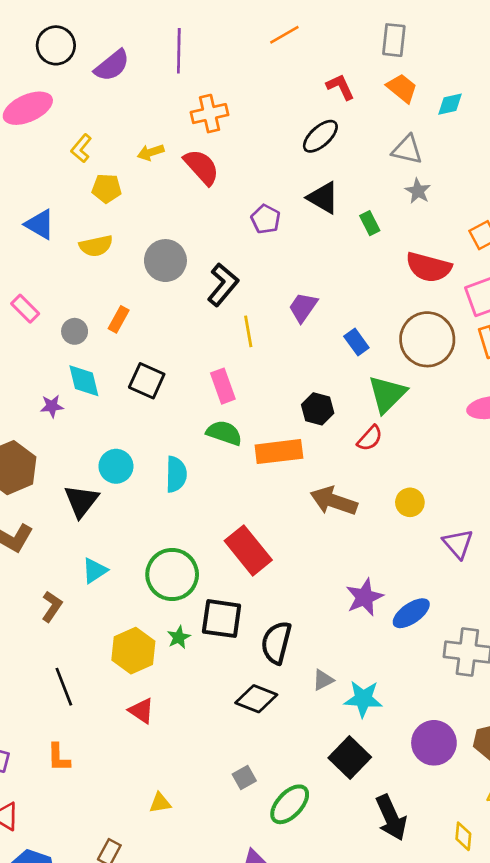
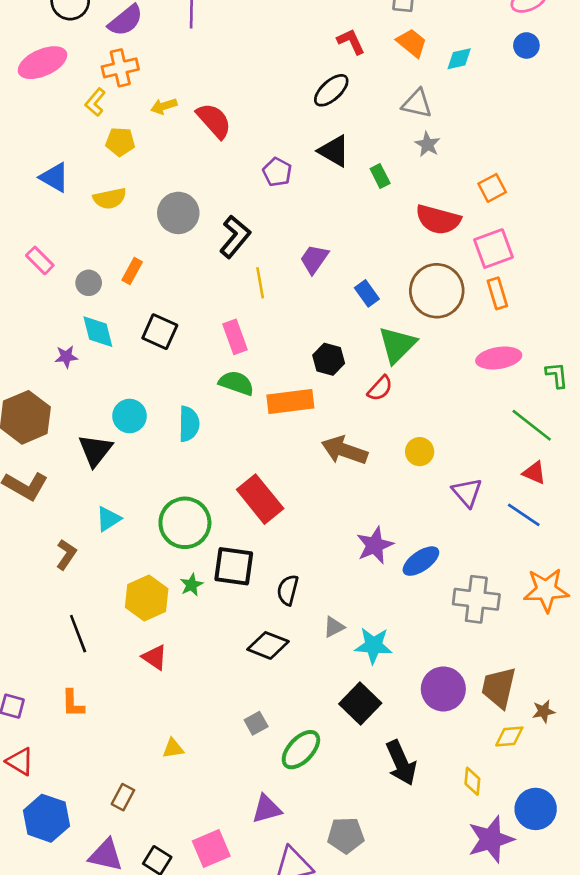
orange cross: (210, 114) -> (120, 68), moved
black semicircle: (276, 643) -> (288, 590), size x0.7

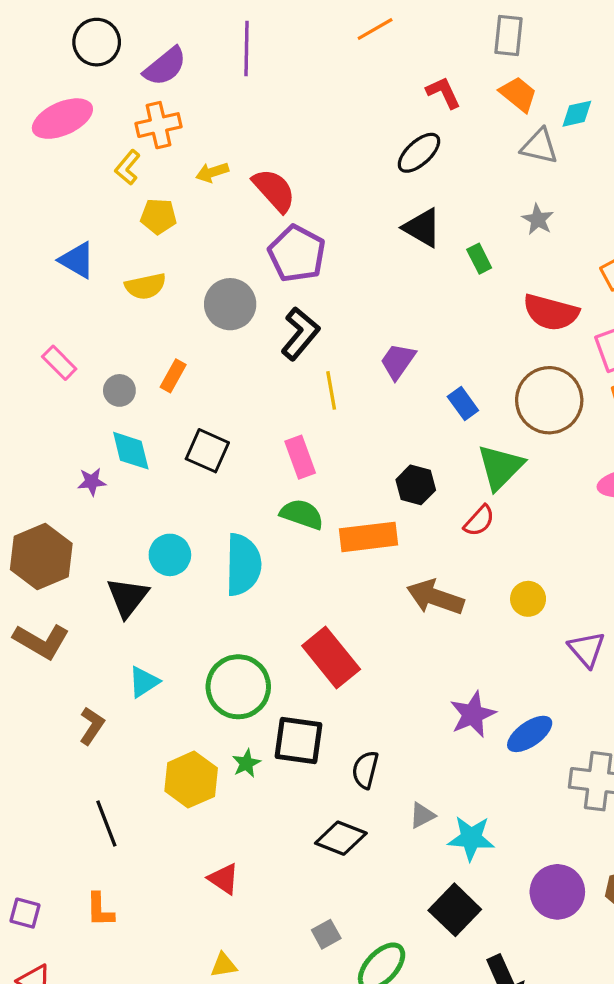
gray triangle: (417, 103) -> (539, 146), moved
purple pentagon: (277, 172) -> (297, 254), moved, size x1.6
cyan semicircle: (189, 424) -> (243, 565), size x1.4
red triangle: (155, 657) -> (224, 879), moved

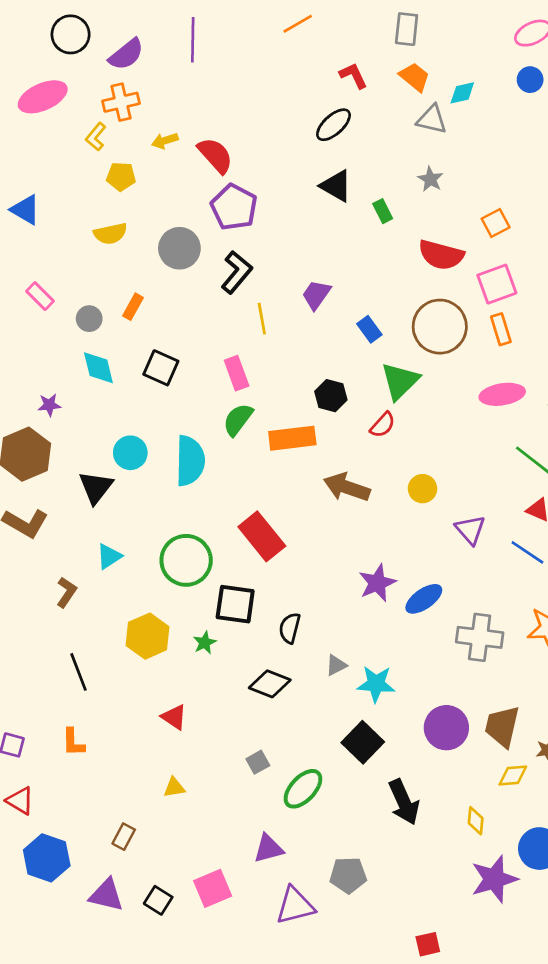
blue triangle: (77, 260) -> (25, 210), moved
purple star: (92, 482) -> (49, 405), moved
green semicircle: (302, 514) -> (238, 420), turned -72
green star: (246, 763) -> (205, 643), moved

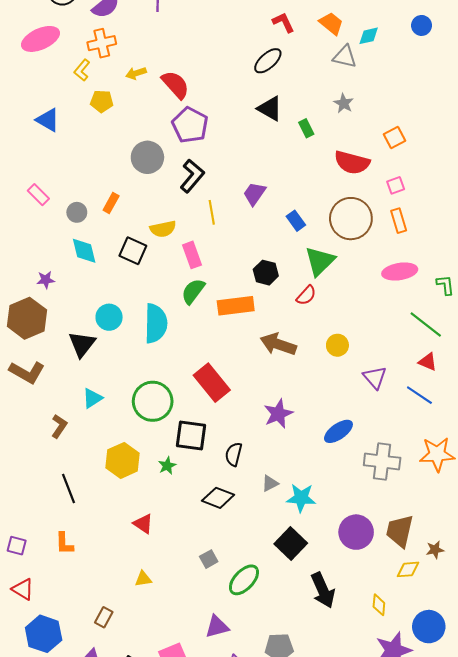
blue triangle: (25, 210) -> (48, 120), moved
yellow semicircle: (110, 234) -> (163, 229), moved
pink square: (497, 284) -> (396, 185), size x0.6
purple star: (377, 583) -> (278, 414), moved

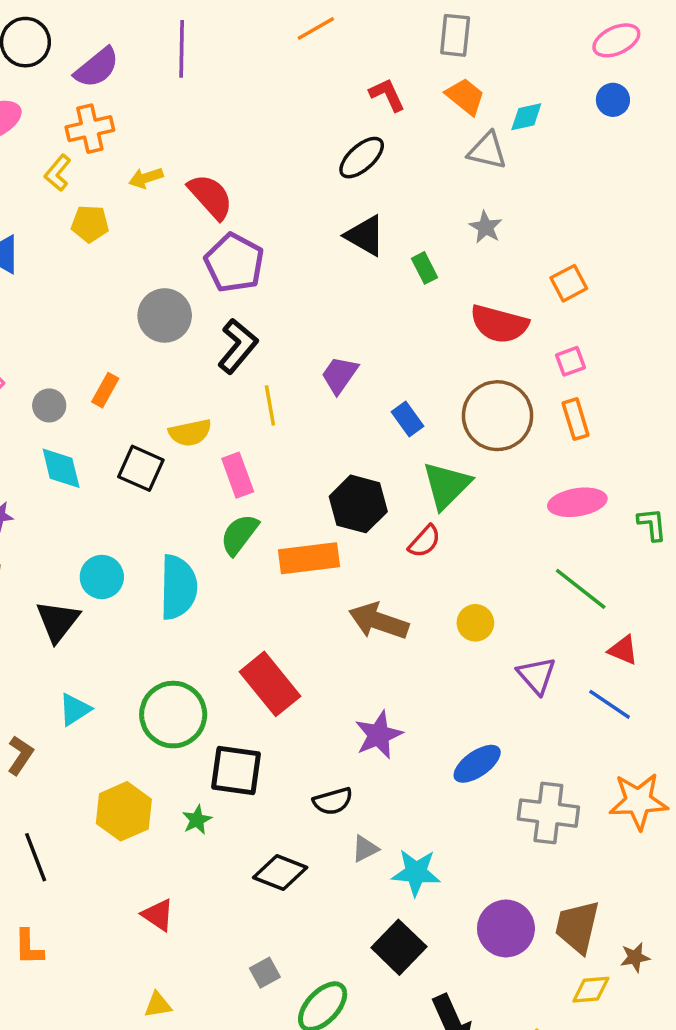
black hexagon: (266, 273) -> (358, 504), size x1.4
green line: (426, 324) -> (581, 589), moved
black semicircle: (234, 454) -> (333, 801), moved, turned -120

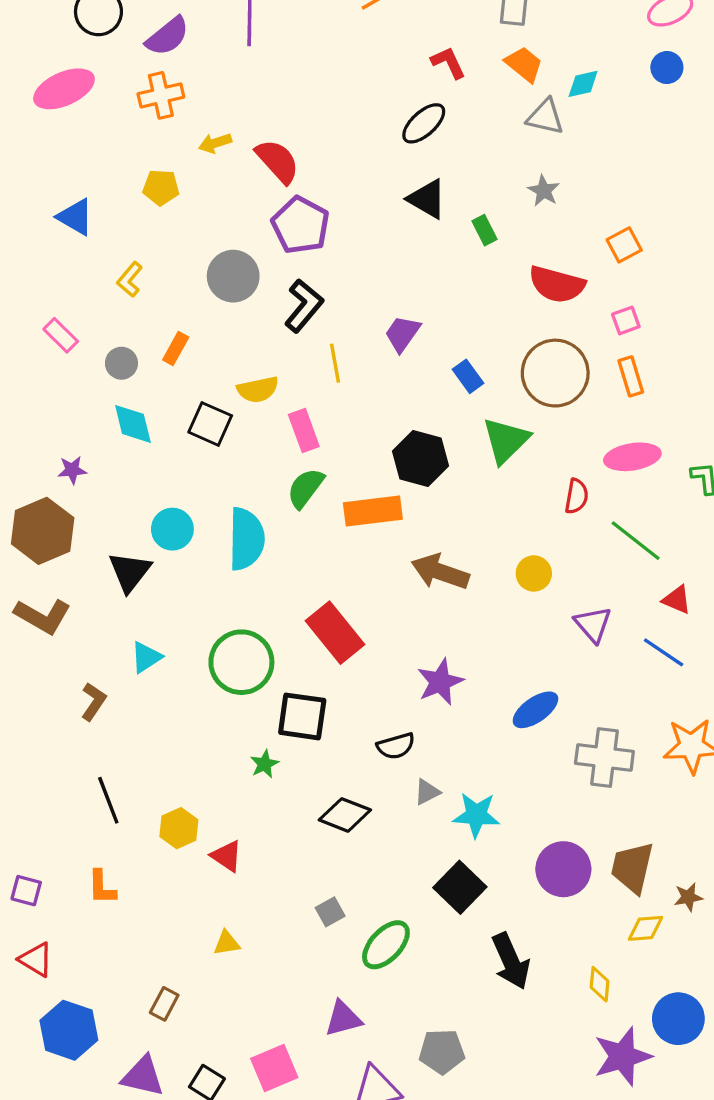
yellow L-shape: (58, 173) -> (130, 279), moved
red semicircle: (424, 541) -> (577, 496), moved, turned -32
yellow hexagon: (124, 811) -> (179, 828), moved, size x0.7

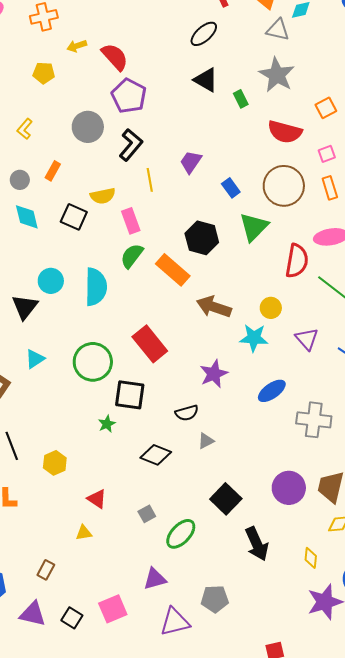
gray star: (544, 191) -> (277, 75), size x1.8
red semicircle: (577, 496) -> (297, 261), size x1.6
orange rectangle: (373, 511) -> (173, 270), turned 48
cyan star: (476, 815) -> (254, 338), moved
red triangle: (227, 856) -> (97, 499), moved

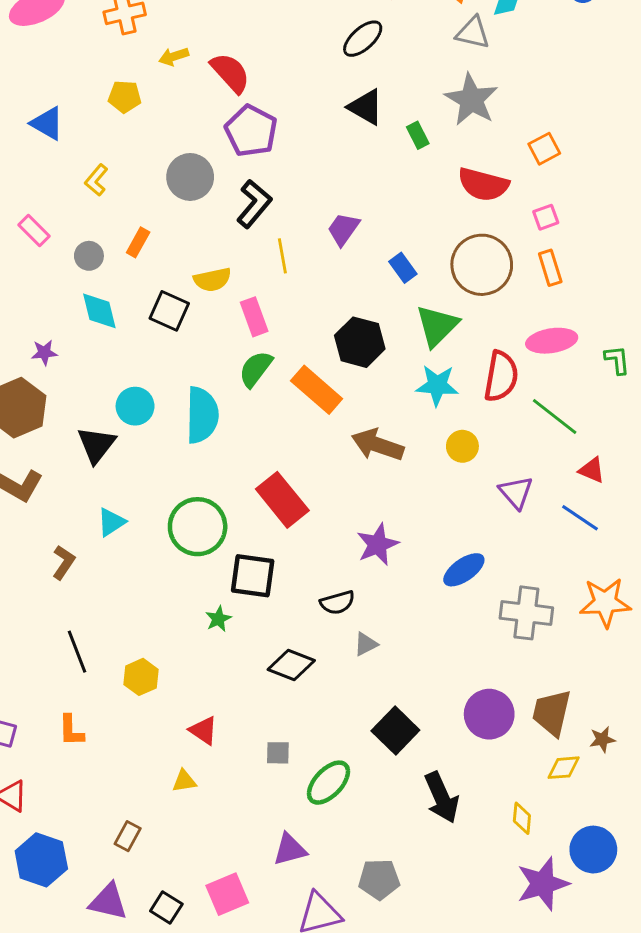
cyan star: (254, 338) -> (437, 385), moved
gray square: (147, 514) -> (278, 753), turned 30

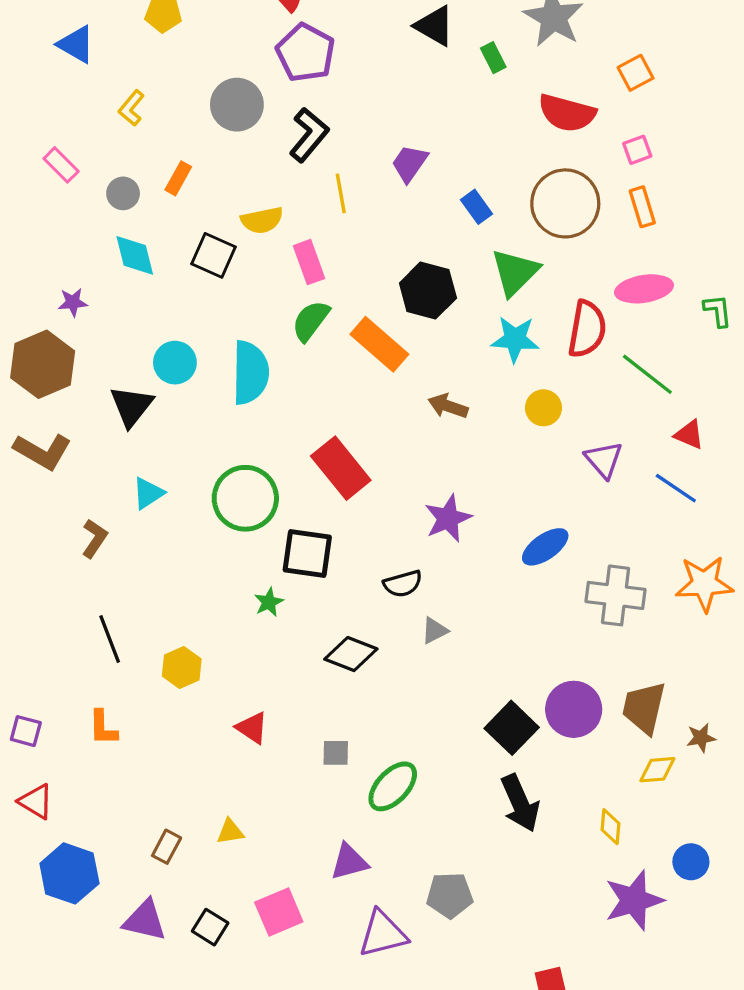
brown arrow: (378, 445) -> (448, 406), size x0.7
black square: (395, 730) -> (512, 728), moved
yellow triangle: (184, 781) -> (230, 832), moved
blue circle: (593, 850) -> (691, 862), size x0.7

